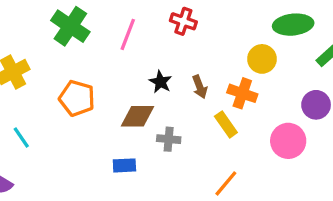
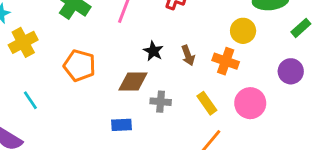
yellow rectangle: (226, 124) -> (207, 103), moved
pink circle: (288, 141) -> (250, 103), moved

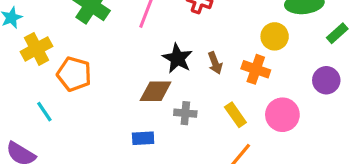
black star: (153, 51) -> (177, 58), size x1.4
orange pentagon: (80, 66) -> (74, 74), moved

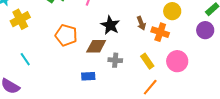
brown arrow: (215, 63) -> (141, 23), moved
orange pentagon: (74, 74) -> (66, 35), moved
purple circle: (326, 80) -> (205, 30), moved

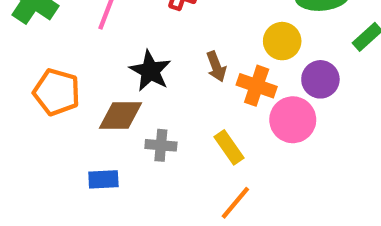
purple circle: (205, 30) -> (320, 79), moved
pink circle: (177, 61) -> (293, 120), moved

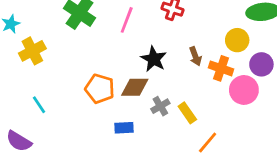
orange pentagon: (57, 92) -> (100, 89), moved
gray cross: (161, 145) -> (160, 106), turned -36
yellow rectangle: (229, 147) -> (187, 113), moved

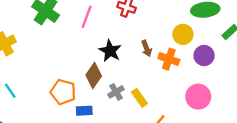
brown diamond: (135, 87) -> (94, 75), turned -55
orange pentagon: (100, 89) -> (63, 92), moved
pink circle: (244, 90) -> (198, 97), moved

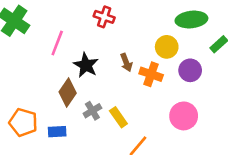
pink line: (87, 17) -> (57, 43), moved
orange pentagon: (63, 92) -> (23, 122), moved

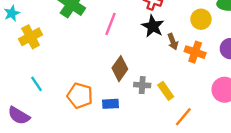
yellow circle: (167, 47) -> (201, 19), moved
black star: (86, 65) -> (153, 26), moved
gray cross: (92, 111) -> (142, 85), turned 35

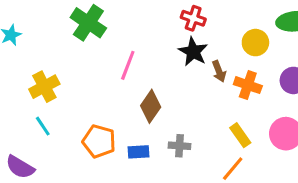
pink line: (110, 24) -> (128, 65), moved
yellow cross: (31, 37) -> (44, 87), moved
gray cross: (142, 85) -> (179, 146), moved
yellow rectangle: (166, 91) -> (240, 135), moved

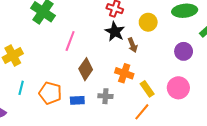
yellow circle: (255, 43) -> (148, 22), moved
orange cross: (248, 85) -> (124, 73), moved
cyan line: (43, 126) -> (21, 88), moved, turned 48

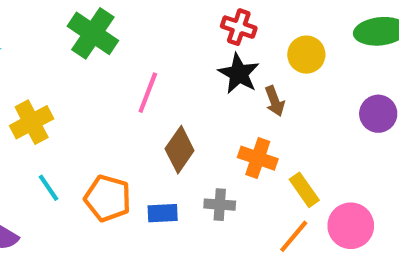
cyan line: (21, 88) -> (49, 188), turned -48
pink circle: (178, 88) -> (351, 226), moved

